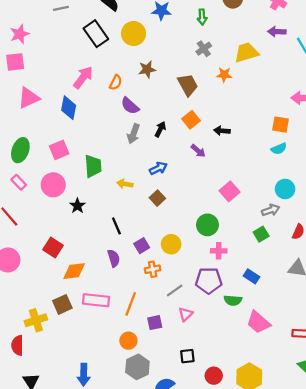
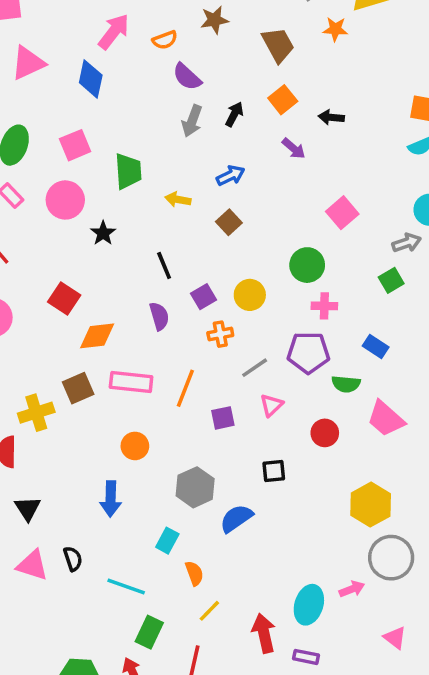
orange semicircle: (116, 82) -> (165, 40), turned 42
orange circle: (128, 341) -> (135, 446), moved
red circle: (214, 376) -> (325, 433), moved

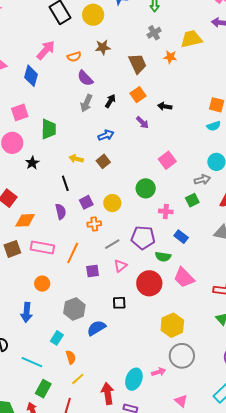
yellow arrow: (178, 199) -> (76, 159), moved
pink cross: (324, 306) -> (166, 211), moved
red circle: (325, 433) -> (149, 283), size x1.6

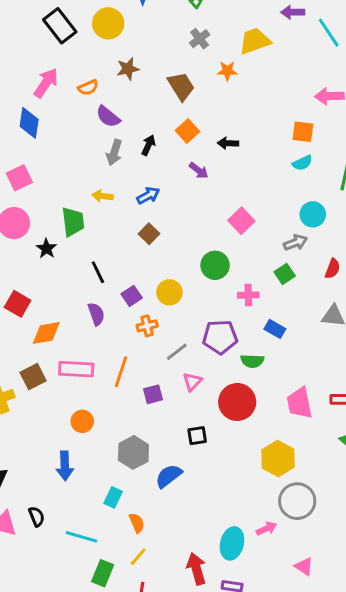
green trapezoid: (49, 129) -> (73, 222), moved
yellow arrow: (76, 159) -> (102, 196), moved
pink trapezoid: (184, 278) -> (299, 403), moved, turned 40
yellow line: (78, 379) -> (138, 557), moved

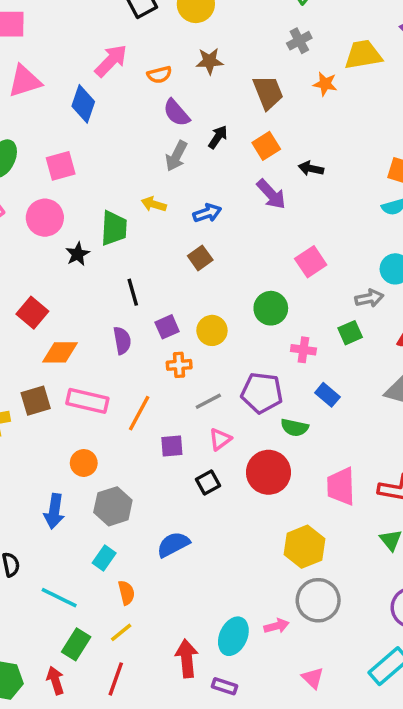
black arrow: (148, 145) -> (218, 137), moved
purple arrow: (199, 170) -> (271, 194), size x1.4
black square: (197, 436) -> (208, 482), moved, turned -30
gray hexagon: (133, 452) -> (113, 506), moved

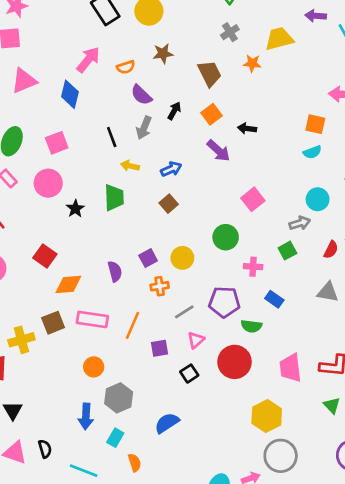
green trapezoid: (114, 228) -> (114, 198), moved
black line: (133, 292) -> (112, 137), moved
blue arrow: (54, 511) -> (86, 416), moved

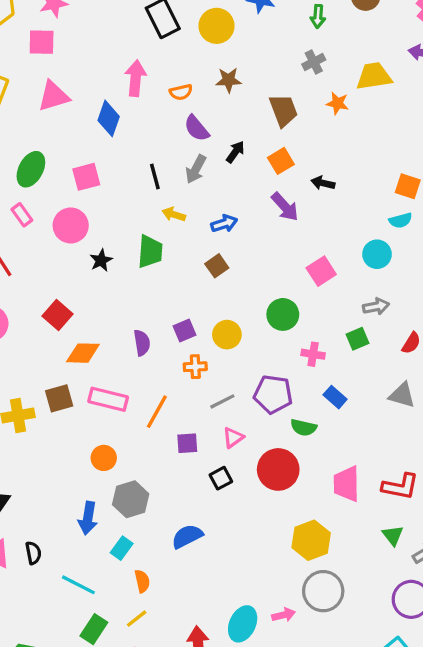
pink arrow: (88, 60) -> (136, 78), turned -40
cyan circle: (318, 199) -> (377, 254), moved

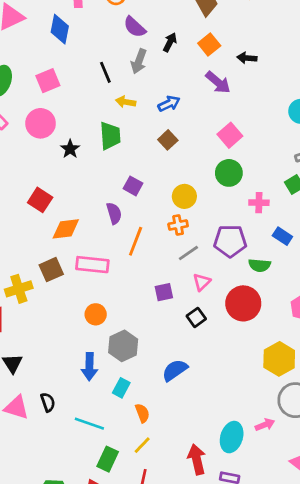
pink square: (321, 271) -> (230, 135), moved
purple square: (185, 331) -> (133, 186), moved, turned -30
orange cross: (195, 367) -> (178, 225), moved
orange line: (157, 412) -> (136, 241), moved

